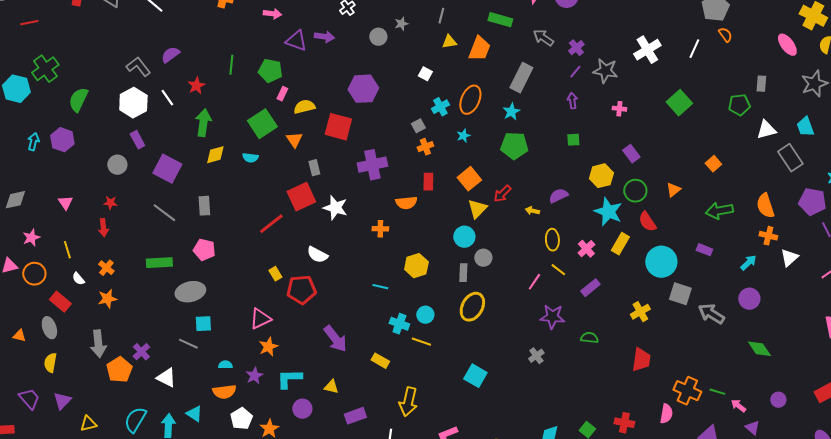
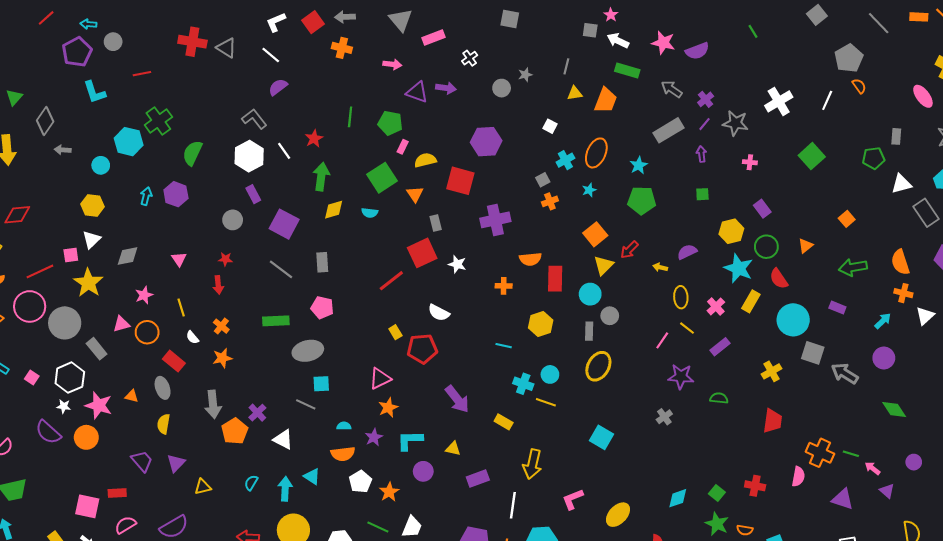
purple semicircle: (170, 55) -> (278, 87), moved
gray rectangle: (521, 78) -> (668, 130), moved, turned 32
red rectangle: (428, 182) -> (555, 279), moved, size x1.4
white star: (335, 208) -> (457, 264), size x0.7
cyan semicircle: (135, 420) -> (251, 483), size x0.6

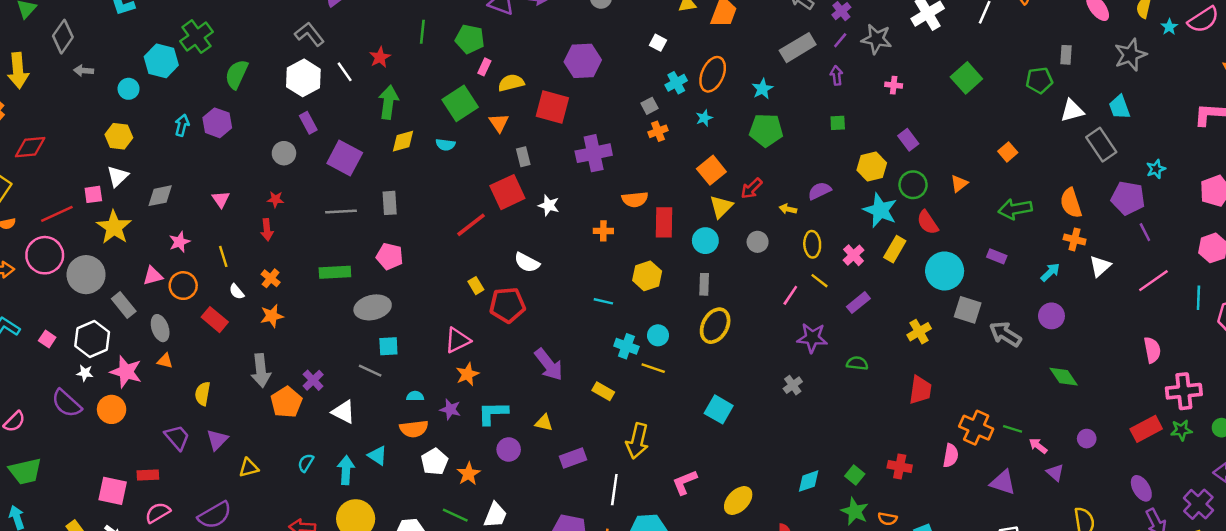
gray line: (281, 269) -> (341, 211), turned -40
gray circle: (610, 316) -> (758, 242), moved
gray ellipse: (163, 388) -> (160, 328), moved
purple star: (374, 437) -> (450, 409), turned -30

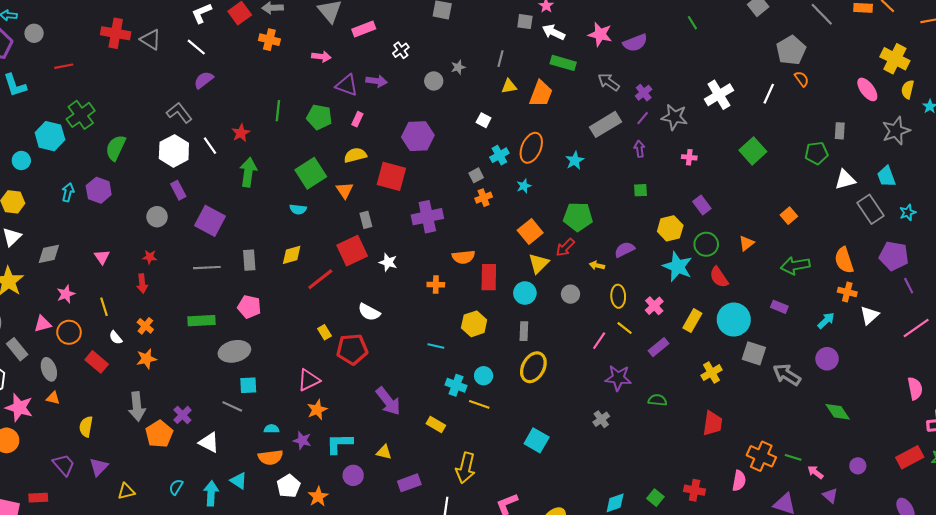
pink rectangle: (484, 67) -> (357, 119), moved
green pentagon: (766, 130) -> (578, 217), moved
yellow diamond: (403, 141) -> (292, 255), moved
cyan star: (1156, 169) -> (908, 212), moved
yellow rectangle: (895, 249) -> (692, 321), moved

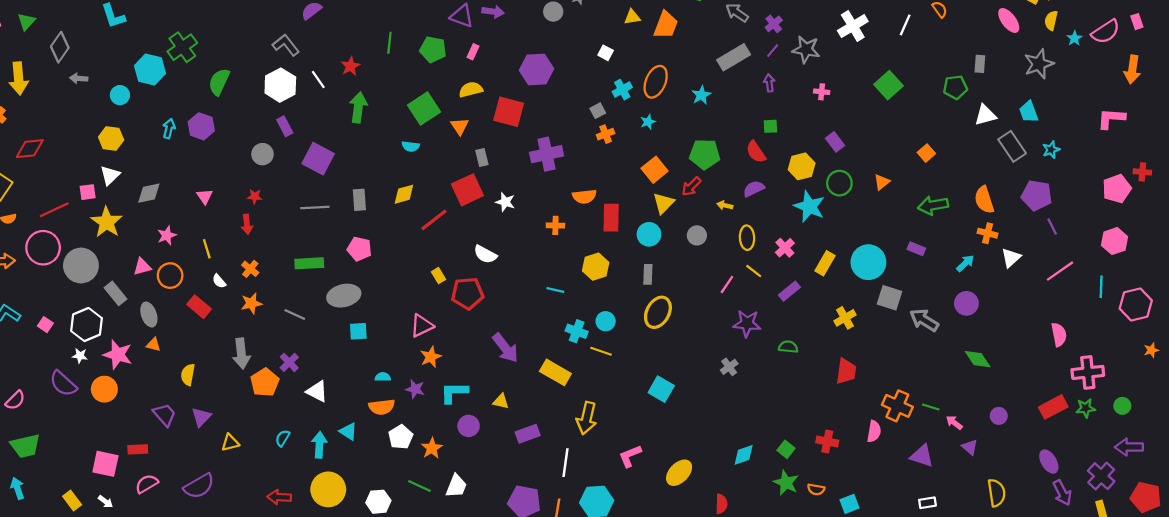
red semicircle: (719, 277) -> (756, 152), moved
gray line: (232, 406) -> (295, 315), moved
yellow rectangle: (436, 424) -> (555, 372), size x1.5

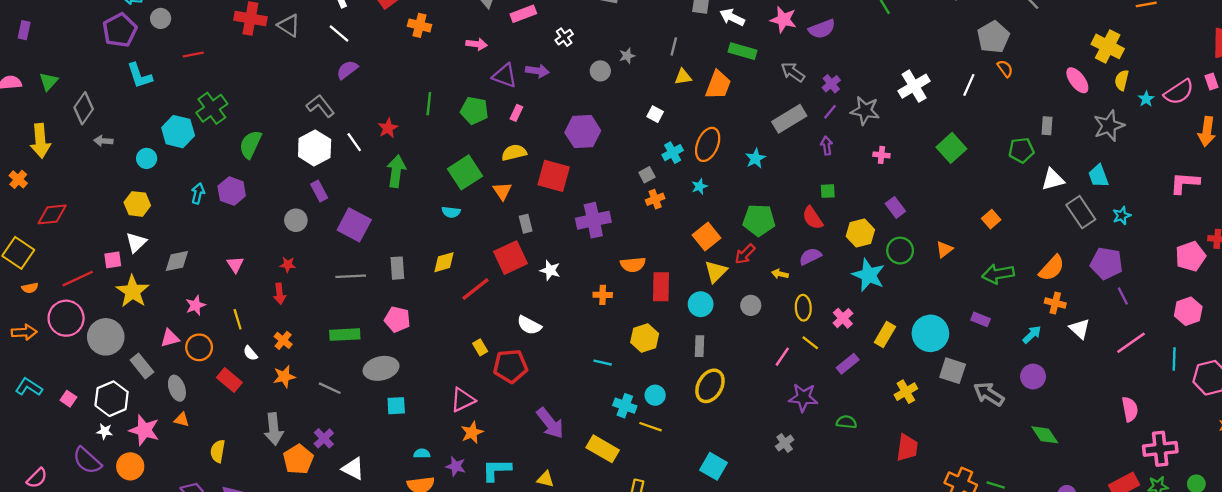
orange semicircle: (984, 200) -> (1052, 268), turned -120
white triangle: (1011, 258) -> (1080, 329), turned -35

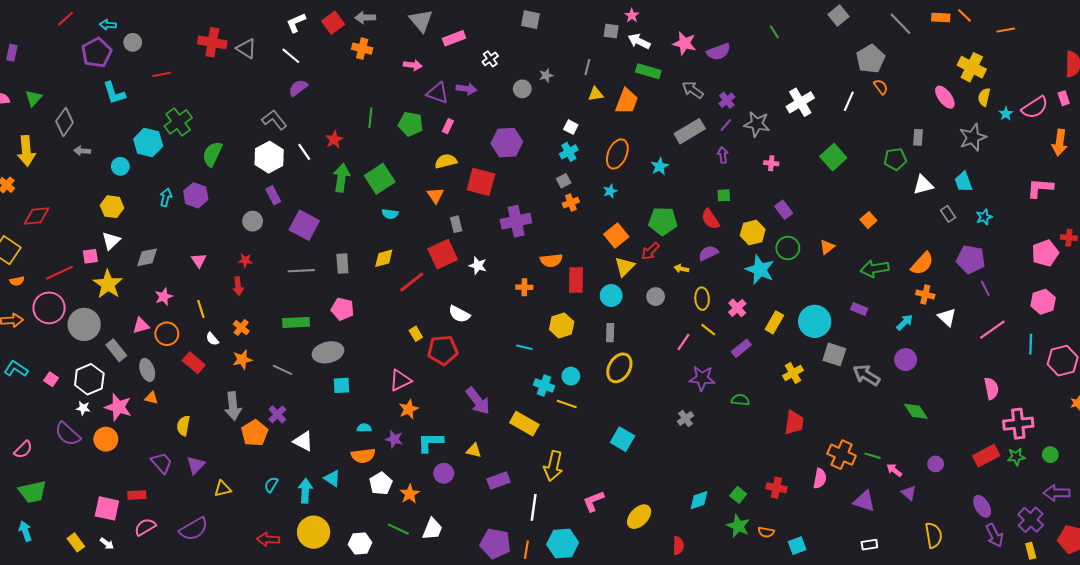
cyan cross: (673, 153) -> (569, 152), moved
green square: (465, 172) -> (380, 179), moved
gray rectangle: (1081, 212) -> (948, 214), size x0.6

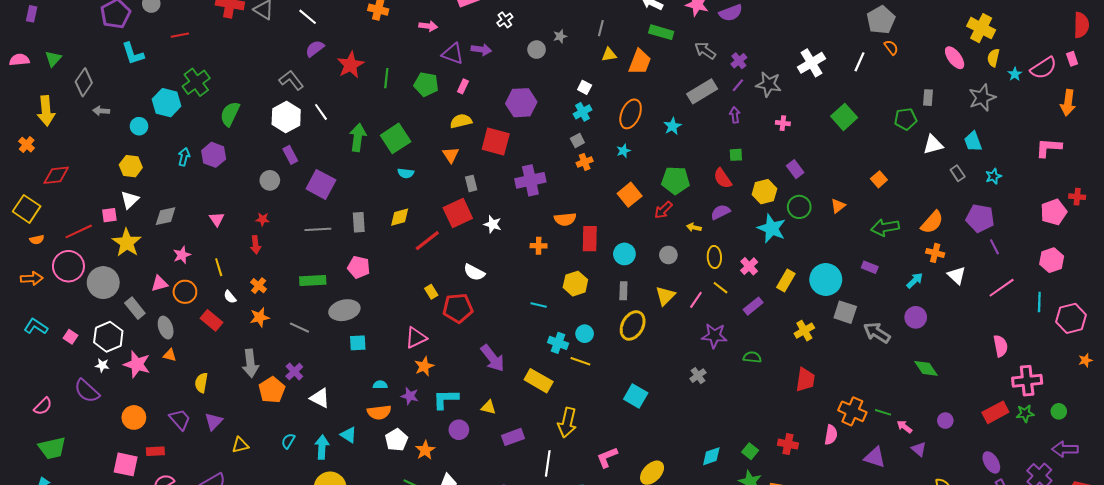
red star: (334, 139) -> (351, 65), moved, size x1.5
yellow triangle: (625, 267) -> (665, 296), moved
orange circle: (106, 439) -> (134, 417), moved

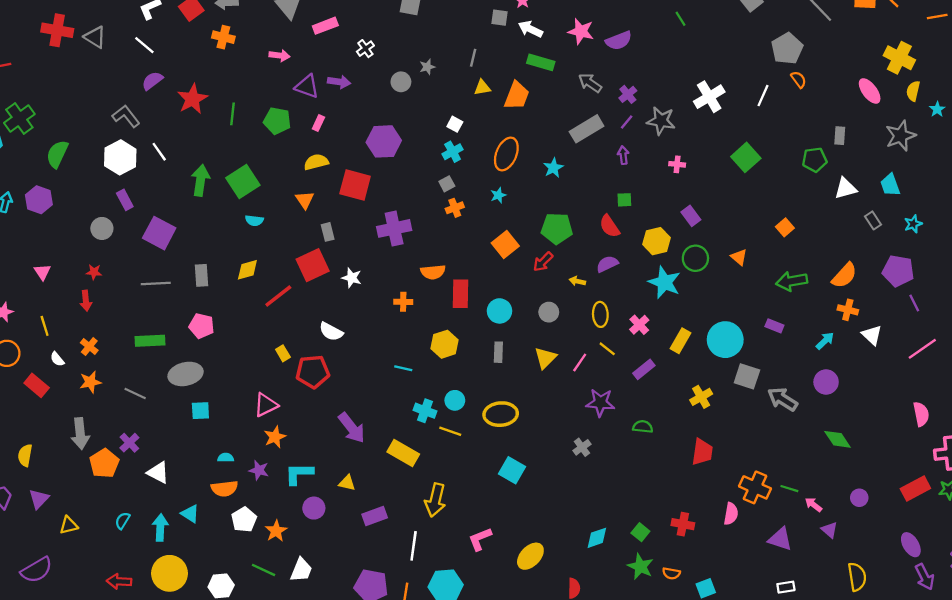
orange triangle: (838, 206) -> (739, 257), turned -42
yellow ellipse: (633, 325) -> (501, 414), moved, turned 56

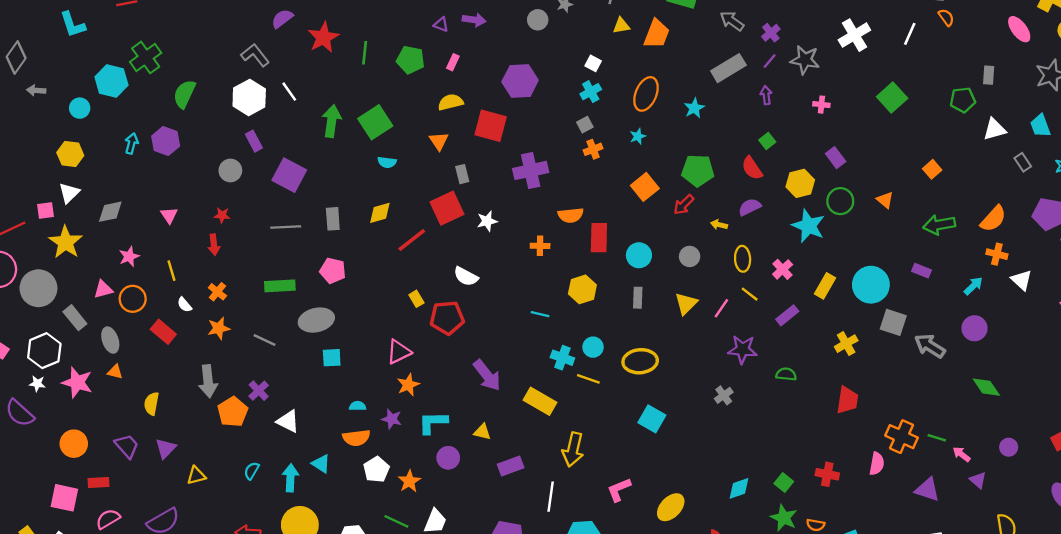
purple triangle: (307, 86) -> (441, 24), size x0.6
green square: (624, 200) -> (767, 141), turned -35
white star: (352, 278) -> (487, 221), turned -30

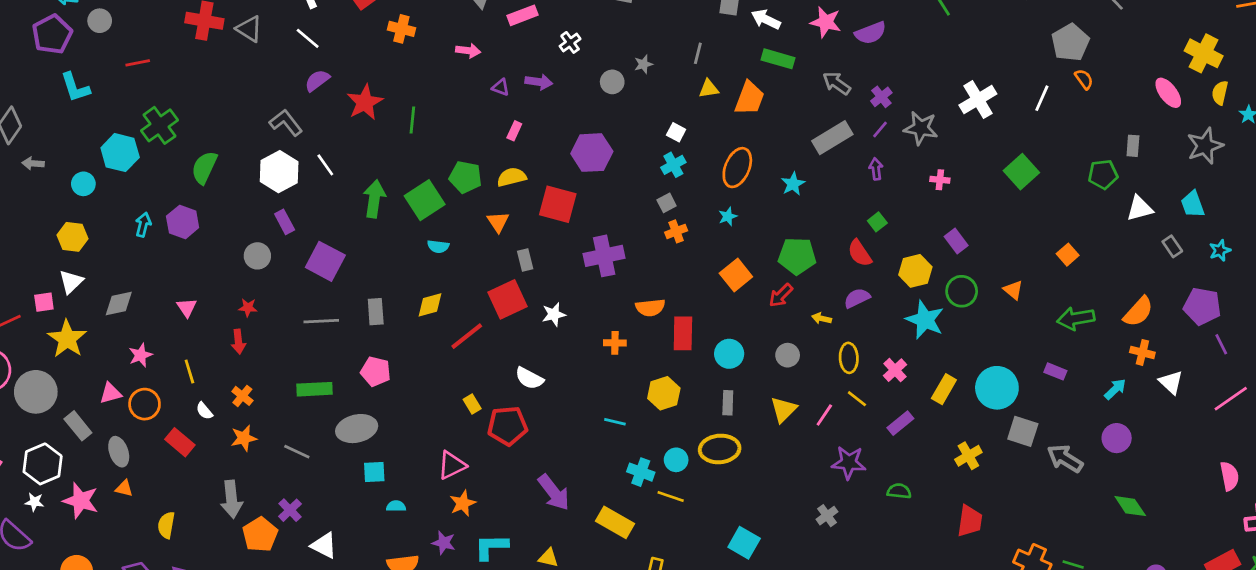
green pentagon: (411, 60) -> (465, 177), moved
yellow ellipse: (640, 361) -> (720, 449), moved
cyan semicircle: (358, 406) -> (396, 506), moved

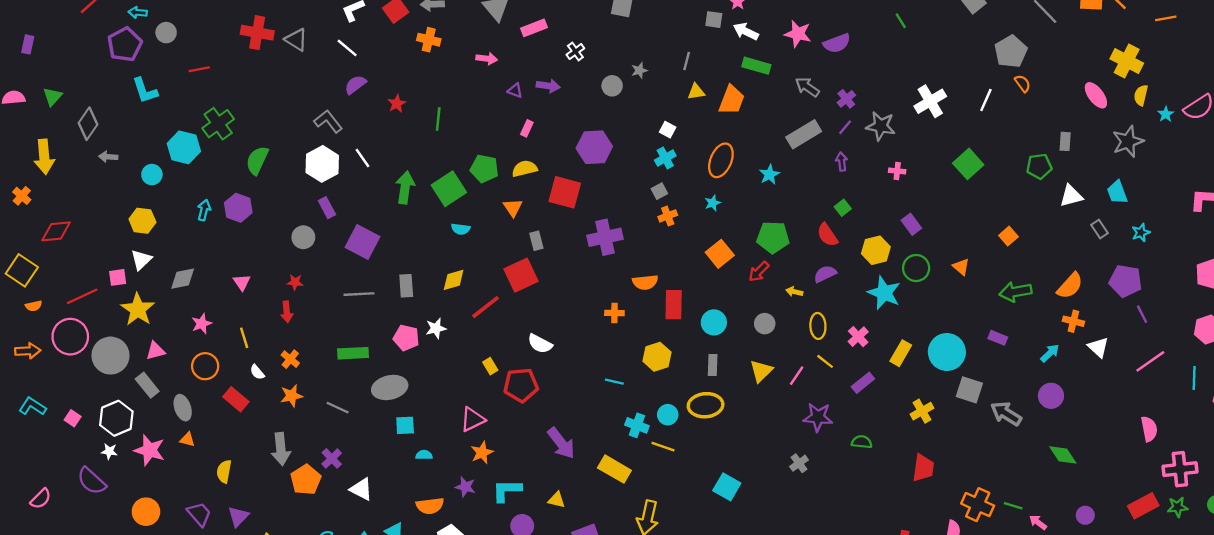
red star: (365, 102) -> (397, 104), size x0.6
white star: (554, 314) -> (436, 328), moved
pink triangle: (111, 393) -> (155, 351), moved

